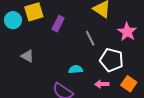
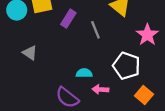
gray line: (90, 38) -> (95, 30), moved
pink arrow: (102, 84) -> (100, 89), moved

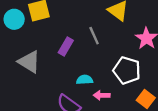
purple rectangle: (68, 19) -> (66, 46), moved
gray triangle: (30, 53) -> (29, 62), size x1.5

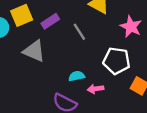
purple rectangle: (66, 46) -> (50, 21), moved, turned 36
gray triangle: (29, 62) -> (34, 51), moved

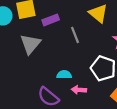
gray triangle: (34, 51) -> (30, 44), turned 35

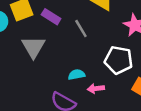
purple rectangle: (51, 20) -> (51, 17), turned 63

